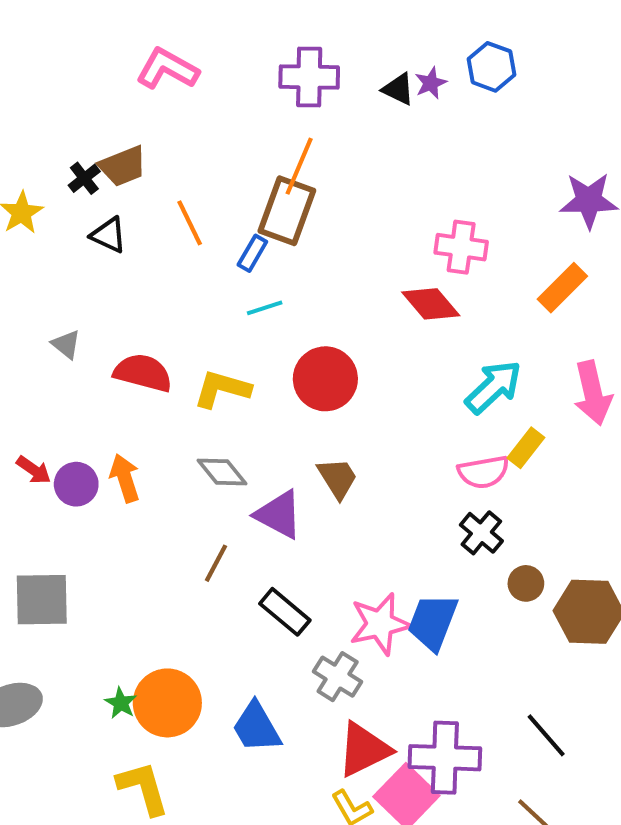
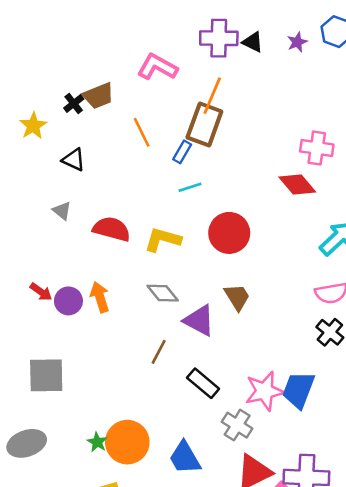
pink L-shape: (167, 69) -> (157, 67), moved
black triangle: (398, 89) -> (253, 42), moved
black triangle: (109, 235) -> (74, 160), moved

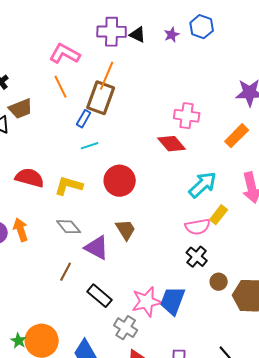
brown trapezoid: (99, 96) -> (21, 109), moved
orange line: (142, 132) -> (61, 87), moved

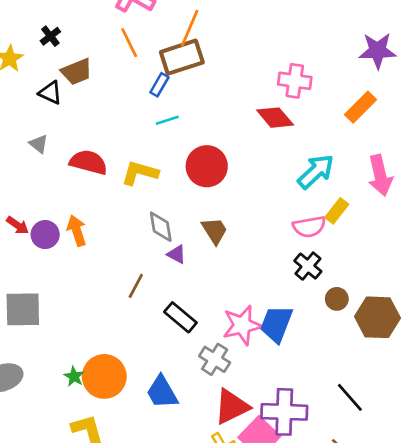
brown rectangle: (101, 98) -> (182, 57), turned 52
gray diamond: (69, 227) -> (161, 227), moved, turned 30
purple triangle: (97, 248) -> (177, 254), size x0.6

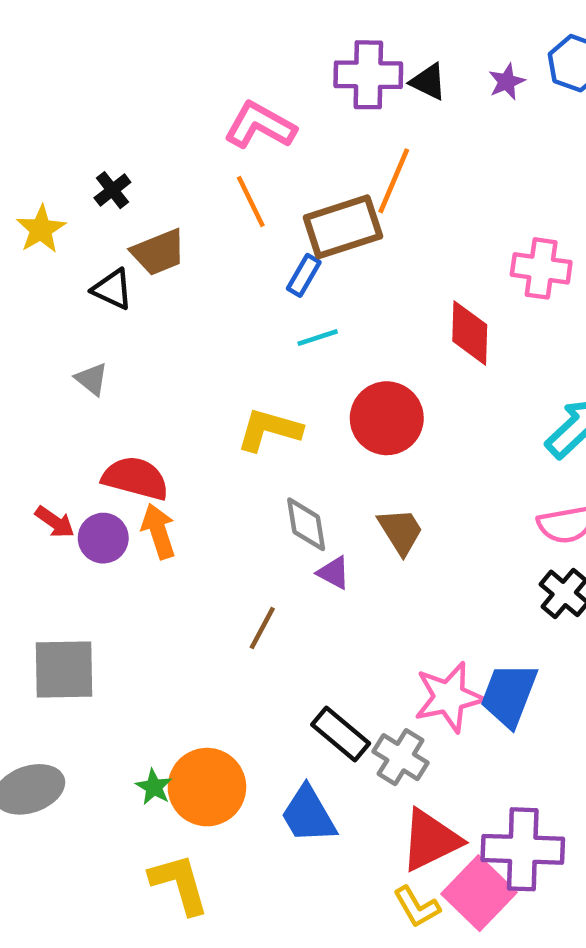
orange line: (190, 28) -> (394, 181), moved
red diamond: (275, 118) -> (470, 333), moved, turned 42
red semicircle: (88, 162) -> (135, 478), moved
black rectangle: (180, 317) -> (341, 734), moved

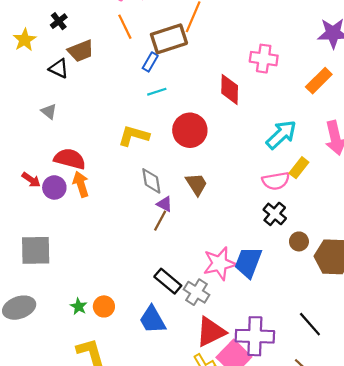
brown line: (262, 628) -> (160, 221), moved
orange circle: (207, 787) -> (104, 306), size x0.6

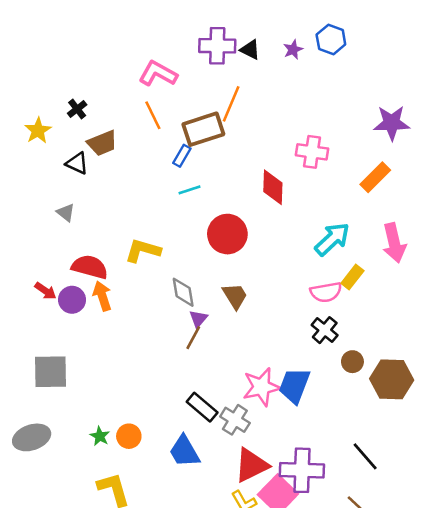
yellow L-shape: (134, 136) -> (143, 250), moved
purple triangle: (165, 204) -> (198, 319), turned 42

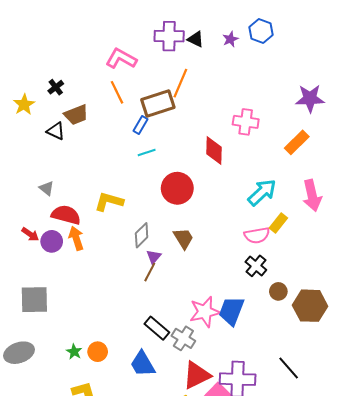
gray triangle: (66, 213) -> (47, 188), moved
gray diamond: (183, 292) -> (142, 235), turned 55

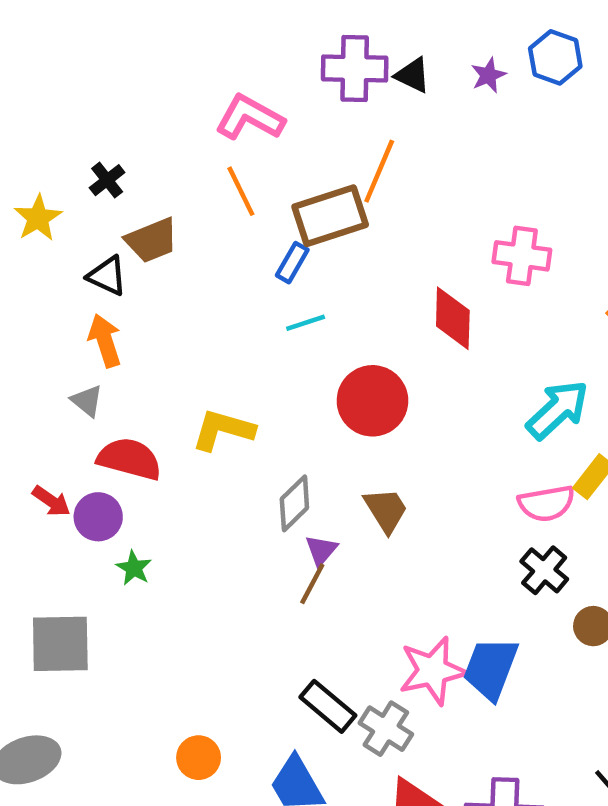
orange arrow: (76, 238) -> (105, 341), moved
green star: (74, 352) -> (134, 568), moved

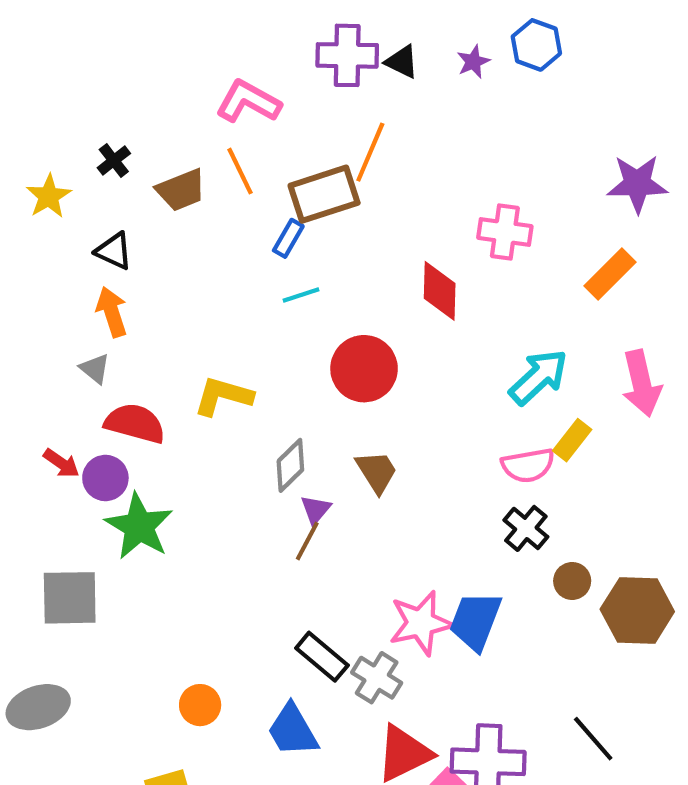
brown trapezoid: (152, 240) -> (181, 190), moved
green star: (134, 568) -> (139, 526), size x2.0

